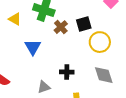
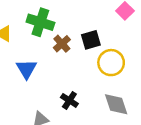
black cross: (67, 72) -> (69, 100), turned 32

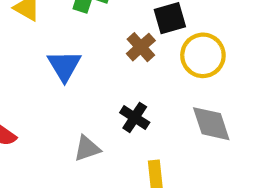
brown cross: (62, 44) -> (141, 47), moved

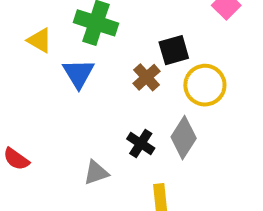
blue triangle: (64, 66) -> (79, 73), moved
gray diamond: (211, 124) -> (184, 138), moved, turned 51

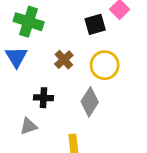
black square: (174, 50) -> (95, 24), moved
black cross: (141, 143) -> (43, 98), moved, turned -30

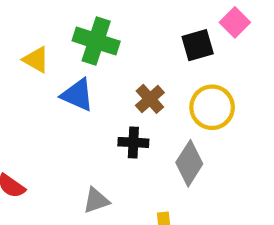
blue triangle: (16, 57) -> (77, 95), turned -35
black cross: (43, 98) -> (133, 142), moved

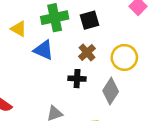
green cross: (96, 41) -> (55, 18), turned -30
black square: (198, 45) -> (89, 20), moved

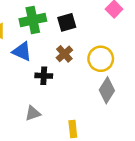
black cross: (77, 79) -> (44, 76), moved
gray diamond: (111, 91) -> (107, 90), moved

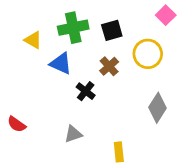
yellow circle: (101, 59) -> (148, 54), moved
black cross: (44, 76) -> (86, 91), turned 35

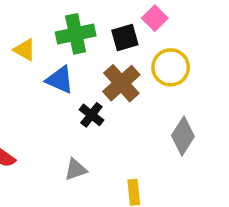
pink square: (166, 15) -> (155, 18), moved
brown cross: (109, 66) -> (121, 83), size x1.5

